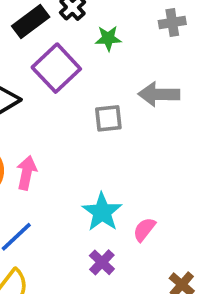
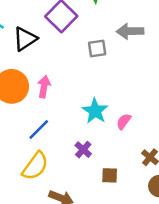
purple cross: (102, 262) -> (83, 150), moved

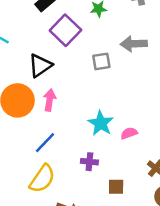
black triangle: (25, 39) -> (40, 65), moved
pink semicircle: (124, 122) -> (129, 133), turned 35
purple cross: (83, 150) -> (89, 162), turned -35

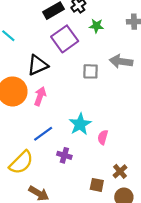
pink semicircle: (129, 133) -> (103, 137), turned -64
blue line: (45, 143) -> (43, 134), moved
brown square: (116, 187) -> (97, 185), moved

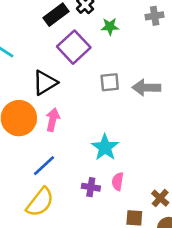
gray arrow: (121, 61) -> (146, 88), moved
blue line: (43, 134) -> (44, 166), moved
pink semicircle: (103, 137) -> (118, 181), moved

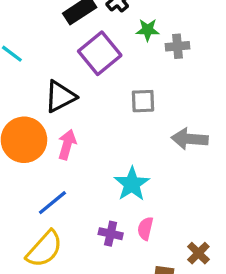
gray cross: (155, 16) -> (177, 46), moved
gray arrow: (146, 88) -> (190, 139), moved

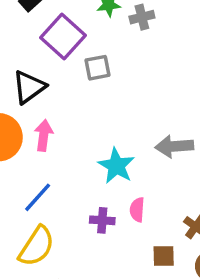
gray square: (143, 101) -> (98, 68), moved
gray arrow: (190, 139) -> (174, 146), moved

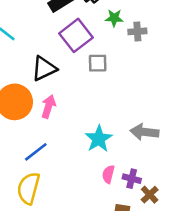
purple cross: (102, 220) -> (132, 179), moved
yellow semicircle: (37, 246) -> (29, 188), turned 152

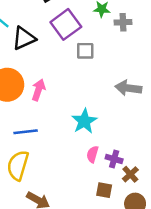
black triangle: (44, 69) -> (24, 38), moved
gray arrow: (144, 132) -> (128, 88), moved
blue line: (36, 152) -> (26, 132), turned 30

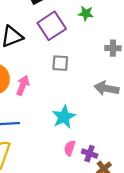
gray cross: (123, 22) -> (113, 48), moved
gray square: (85, 51) -> (60, 63), moved

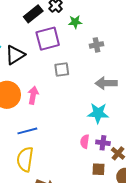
purple square: (52, 26) -> (48, 39), turned 30
gray cross: (113, 48) -> (97, 45), moved
cyan star: (64, 117) -> (98, 113), moved, turned -30

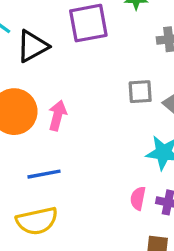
gray square: (62, 69) -> (140, 92), moved
yellow semicircle: (25, 159) -> (37, 221), turned -115

